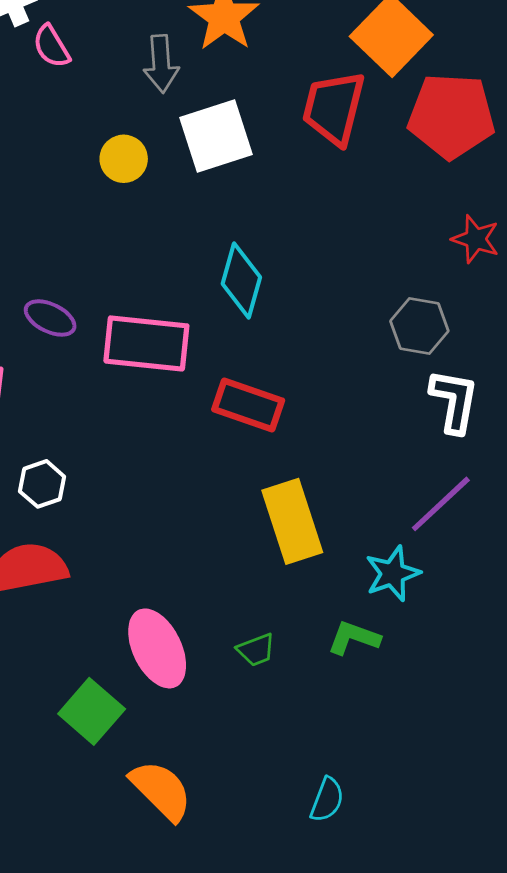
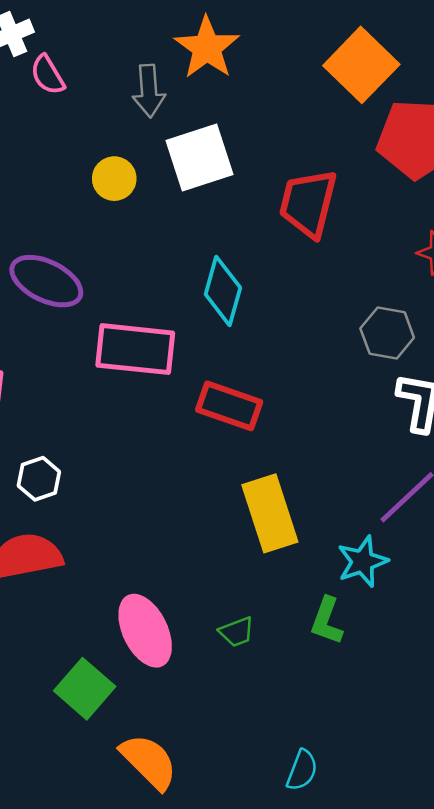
red trapezoid: (334, 108) -> (308, 203), moved
purple ellipse: (50, 318) -> (46, 281), moved, size x1.5
green L-shape: (354, 638) -> (327, 621), turned -90

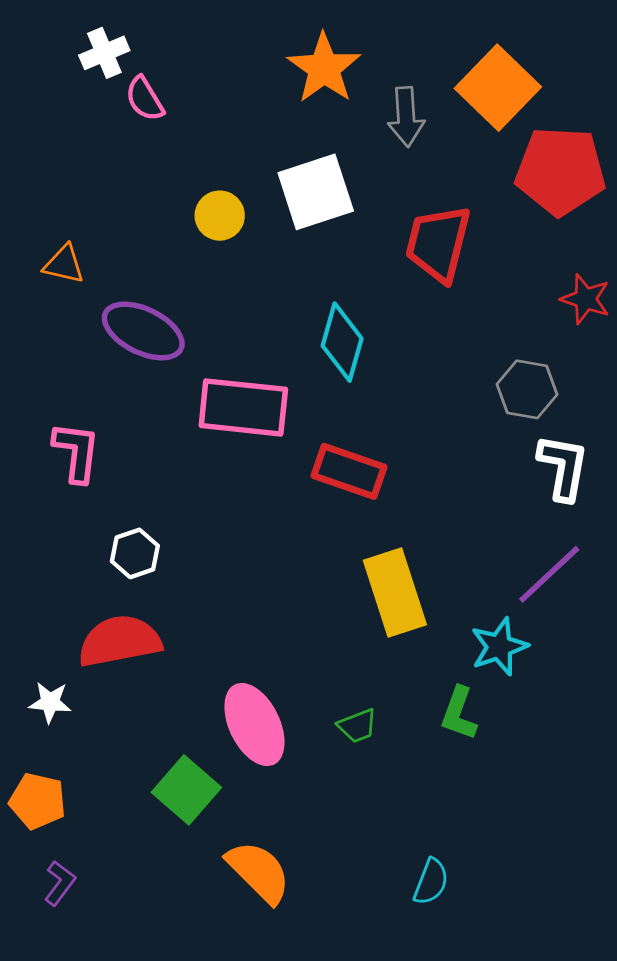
gray arrow: (149, 91) -> (406, 117), moved

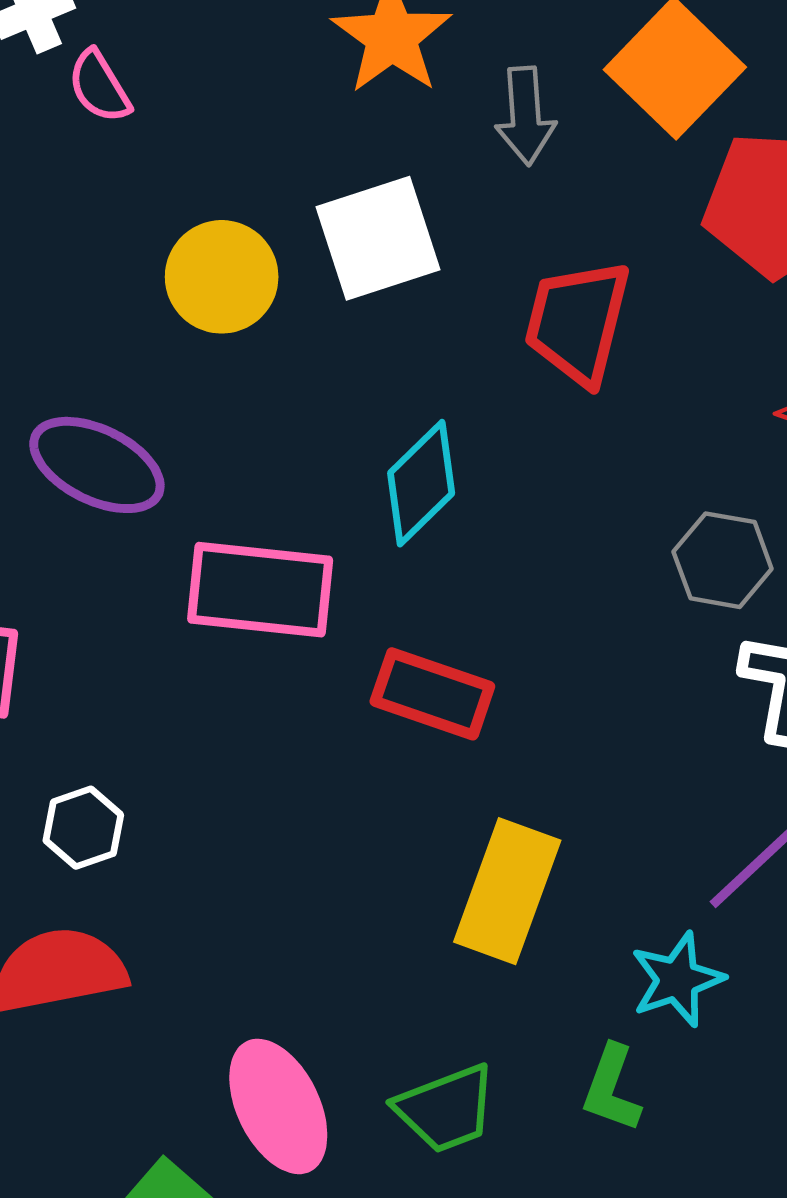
yellow circle: (220, 216) -> (222, 277), size x1.4
cyan diamond: (342, 342) -> (421, 483), turned 30
yellow rectangle: (395, 592) -> (507, 891), turned 38
green trapezoid: (357, 726) -> (446, 1109), size x1.6

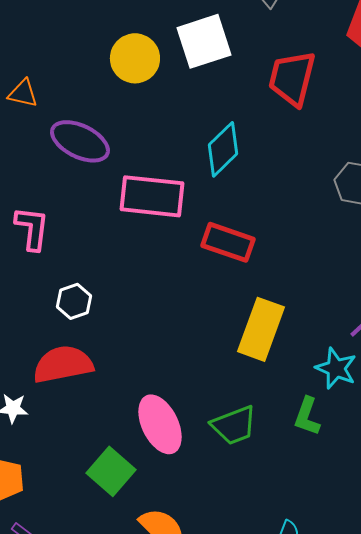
cyan star: (677, 980) -> (336, 368), turned -30

